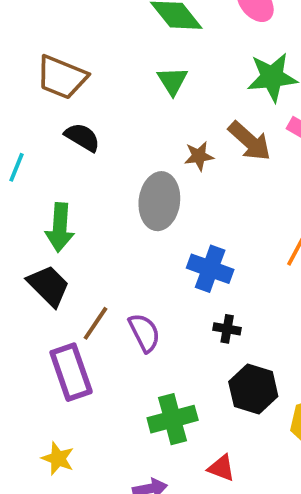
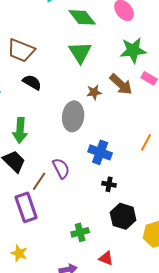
green triangle: (173, 81) -> (80, 52), size x1.4
purple semicircle: (144, 333) -> (61, 168), moved
green cross: (173, 419) -> (80, 232), size x0.7

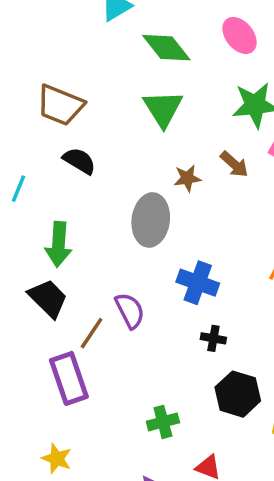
brown arrow: (121, 84) -> (234, 164), size x0.7

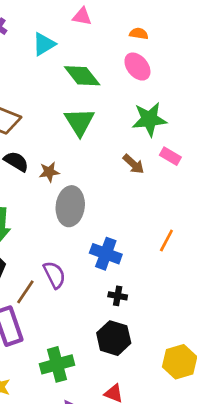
brown star: (187, 178) -> (49, 172), moved
black hexagon: (238, 394) -> (114, 338), moved
green cross: (163, 422) -> (57, 364), moved, size x1.4

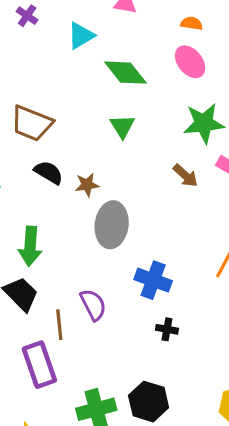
green triangle: (79, 122) -> (122, 126), size x0.7
brown line: (25, 292) -> (59, 325), turned -40
black hexagon: (114, 338) -> (149, 402), moved

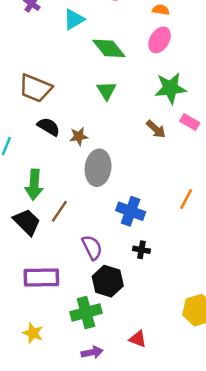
pink ellipse: (190, 62) -> (160, 40), turned 70
purple semicircle: (93, 305) -> (92, 247), moved
brown line: (59, 325) -> (59, 211), moved, turned 40
purple rectangle: (39, 365) -> (41, 278), turned -72
black hexagon: (149, 402) -> (108, 281), moved

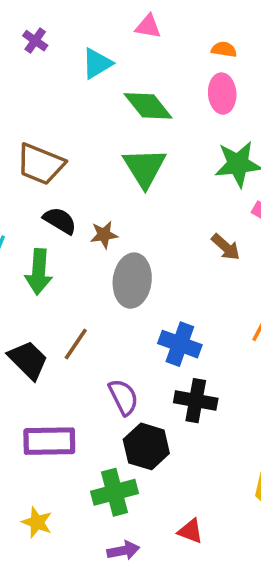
pink ellipse: (160, 40) -> (222, 94), turned -35
green triangle: (106, 91) -> (145, 168), size x1.5
brown arrow: (156, 129) -> (226, 247), moved
green arrow: (34, 185) -> (39, 272), moved
black cross: (141, 250) -> (196, 401), size x1.6

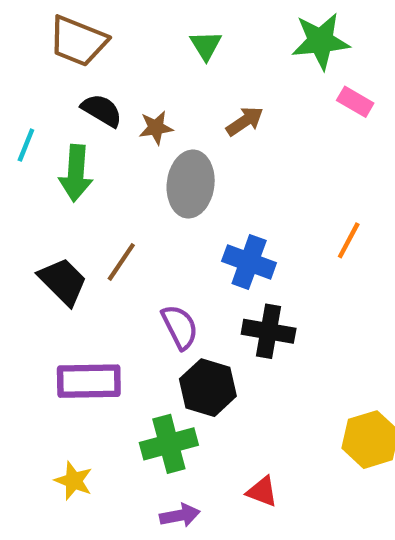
green triangle: (145, 168) -> (206, 45), size x0.6
brown arrow: (226, 247) -> (245, 121), moved, turned -76

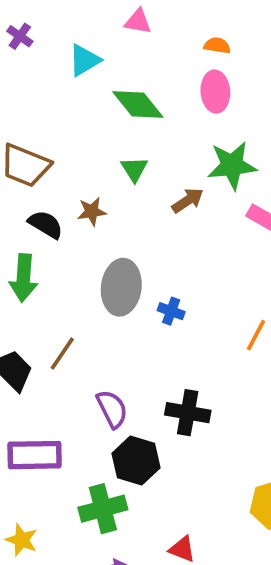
brown arrow: (245, 121) -> (188, 200), moved
brown star: (156, 128) -> (92, 212), moved
blue cross: (249, 262) -> (171, 311), moved, size x0.6

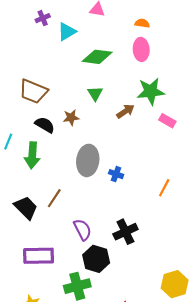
purple cross: (20, 36) -> (43, 18), moved, turned 32
green diamond: (138, 104) -> (97, 57), turned -44
black cross: (188, 413) -> (125, 232), turned -35

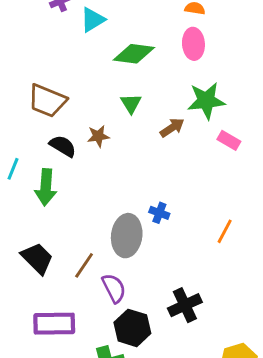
gray ellipse: (88, 160) -> (127, 236), moved
brown line: (54, 198) -> (84, 265), moved
black cross: (125, 232) -> (185, 305), moved

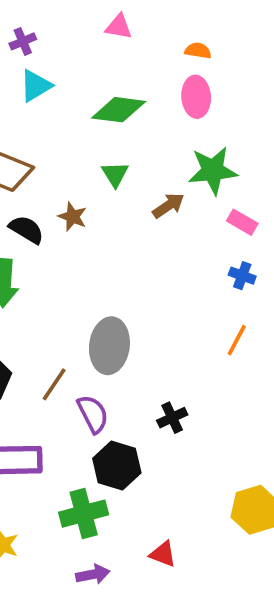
cyan triangle: (93, 20) -> (36, 86), moved
brown star: (98, 136) -> (73, 217), turned 30
blue cross: (159, 213) -> (242, 276), moved
black cross: (185, 305) -> (172, 418), moved, size x0.7

